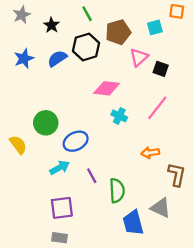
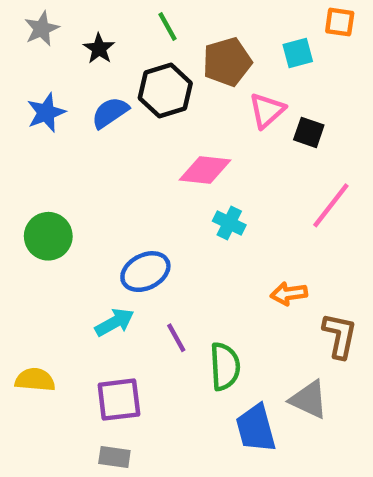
pink line: (157, 108) -> (331, 205), moved
green circle: (46, 123) -> (48, 236), moved
yellow semicircle: (18, 145) -> (35, 380), moved, turned -48

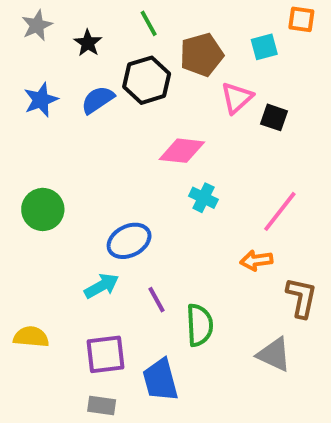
pink line: (331, 205) -> (280, 211), moved
blue trapezoid: (256, 428) -> (160, 380), moved

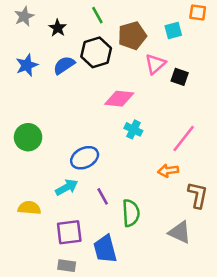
yellow semicircle: (31, 337) -> (29, 208), moved

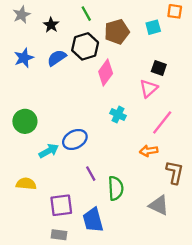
pink triangle: (155, 64) -> (149, 88), moved
pink diamond: (119, 99) -> (106, 73), moved, turned -60
cyan arrow: (67, 187) -> (49, 151), moved

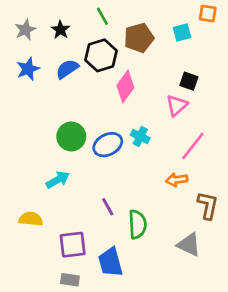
gray star: (22, 15) -> (25, 30), moved
green circle: (25, 121) -> (71, 136), moved
blue ellipse: (75, 139) -> (108, 145), moved

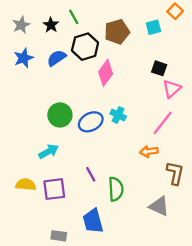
orange square: (208, 14) -> (175, 11), turned 35
green line: (102, 16) -> (74, 17), moved
pink triangle: (177, 105) -> (172, 89), moved
purple square: (73, 245) -> (54, 189), moved

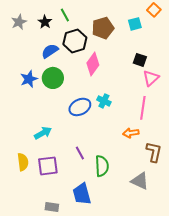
blue star: (23, 58) -> (29, 79), moved
green circle: (60, 115) -> (53, 78), moved
pink line: (163, 123) -> (143, 108), turned -30
yellow semicircle: (26, 185) -> (23, 162), turned 78

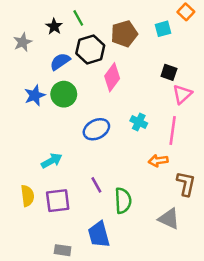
gray star: (19, 22) -> (23, 42), moved
cyan cross: (104, 101) -> (139, 122), moved

